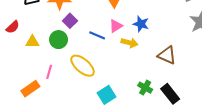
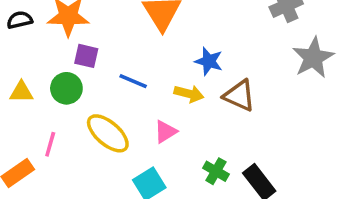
purple square: (70, 21) -> (86, 56), turned -32
pink triangle: (116, 26) -> (165, 132), moved
brown triangle: (167, 55) -> (239, 96), moved

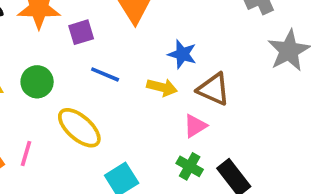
purple square: (86, 56) -> (81, 32), moved, turned -30
pink triangle: (165, 132) -> (195, 126), moved
pink line: (50, 144) -> (26, 153), moved

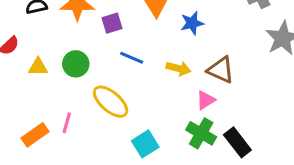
blue star: (182, 54) -> (192, 23), moved, turned -30
green cross: (190, 166) -> (201, 133), size x1.4

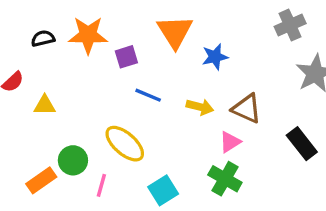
green circle: (76, 64) -> (73, 160), moved
pink line: (67, 123) -> (101, 185), moved
black rectangle: (237, 142) -> (302, 144), moved

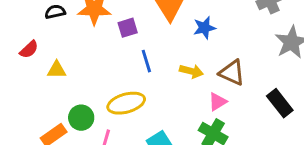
blue line: (148, 95) -> (146, 61), turned 50
yellow ellipse: (125, 144) -> (126, 103), turned -57

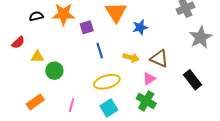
yellow ellipse: (126, 103) -> (107, 82), moved
green circle: (81, 118) -> (54, 71), moved

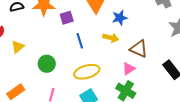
yellow triangle: (37, 57) -> (18, 47), turned -40
yellow arrow: (131, 58) -> (111, 38), moved
green circle: (54, 71) -> (47, 64), moved

